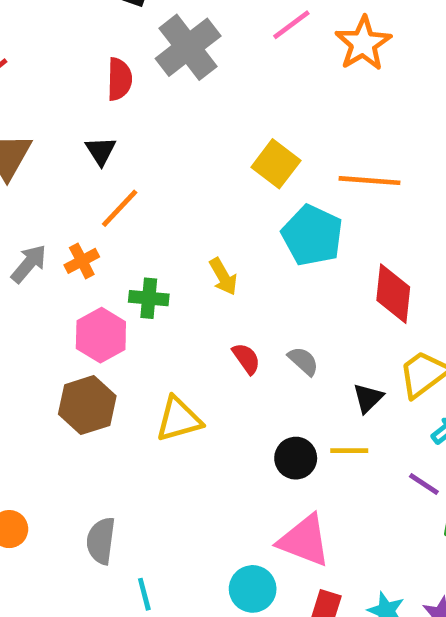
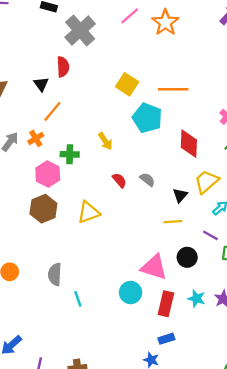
red semicircle: (119, 79) -> (63, 67), moved
black circle: (296, 458) -> (187, 257), moved

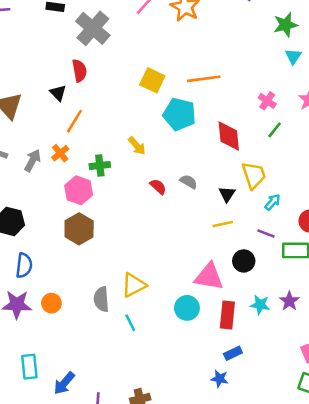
yellow trapezoid: (206, 182) -> (254, 175), turned 120
yellow triangle: (89, 212) -> (134, 285), moved

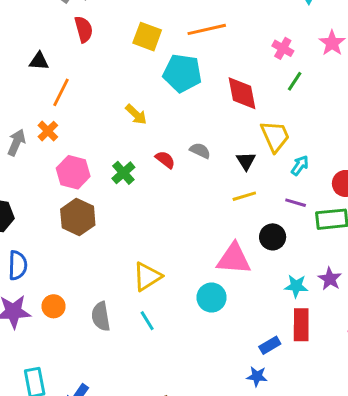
red semicircle: (79, 71) -> (84, 29), moved
black triangle: (58, 93) -> (39, 61), turned -36
green cross: (100, 165) -> (123, 173), moved, turned -30
gray semicircle: (101, 299) -> (101, 316), moved
red rectangle: (227, 315) -> (301, 325), moved

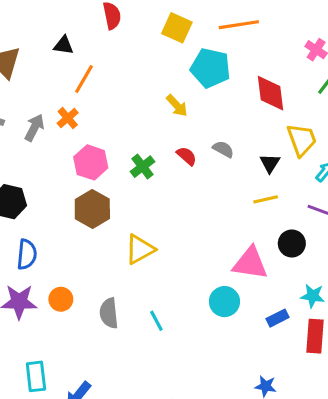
yellow arrow: (136, 114) -> (177, 106), moved
yellow triangle: (147, 277) -> (140, 249), moved
blue rectangle: (270, 345) -> (277, 318), moved

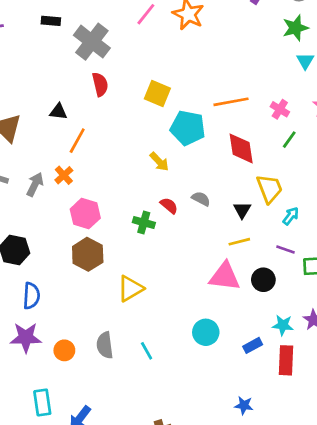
orange line: (239, 25) -> (231, 102), moved
green cross: (143, 167) -> (144, 222), moved, turned -35
pink triangle: (250, 263) -> (225, 276), moved
orange circle: (61, 299) -> (64, 350), moved

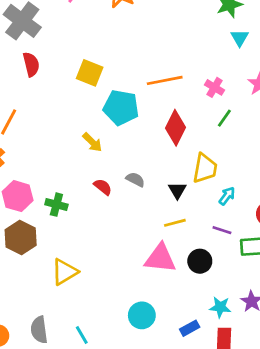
red diamond: (241, 148) -> (175, 128), turned 36
yellow trapezoid: (269, 189) -> (205, 168), turned 32
green cross: (144, 222) -> (56, 205), moved

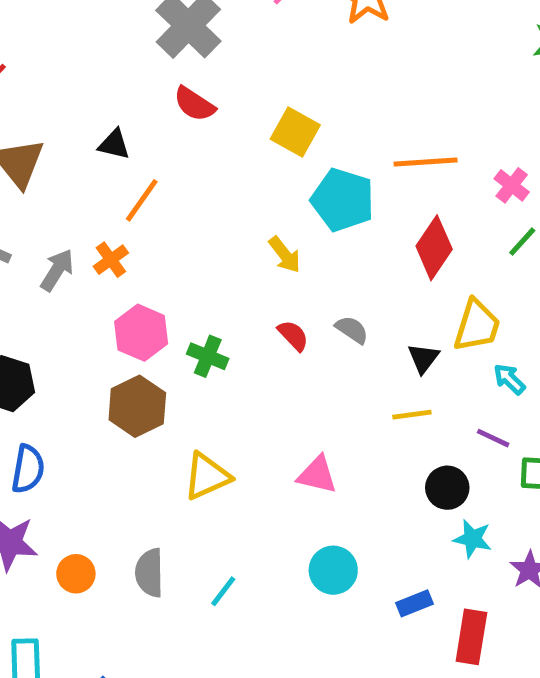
red semicircle: (31, 64) -> (194, 104), turned 130
cyan arrow: (227, 196) -> (509, 379), turned -90
pink triangle: (160, 258) -> (317, 475), moved, size x0.7
cyan star: (220, 307) -> (472, 539), moved
cyan line: (82, 335) -> (223, 591), turned 60

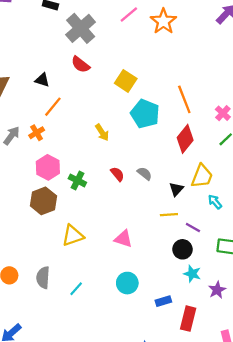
orange line: (426, 162) -> (184, 99), turned 68
yellow arrow: (285, 255) -> (102, 132), moved
purple line: (493, 438) -> (193, 227), moved

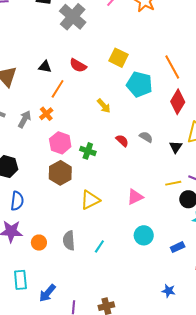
red semicircle: (80, 64) -> (78, 65), moved
yellow line: (169, 215) -> (173, 183), moved
pink triangle: (123, 239) -> (135, 197), turned -36

